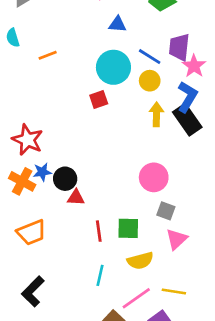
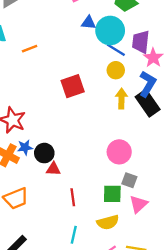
cyan circle: (113, 67) -> (110, 30), moved
red square: (99, 99) -> (73, 86), size x1.5
green square: (128, 228) -> (112, 194), moved

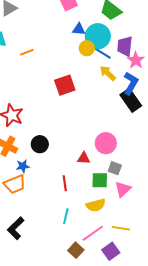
yellow circle: (116, 70) -> (87, 48), moved
yellow arrow: (121, 99) -> (108, 73), moved, turned -48
blue star: (25, 147) -> (23, 166), moved
red triangle: (53, 169) -> (84, 158), moved

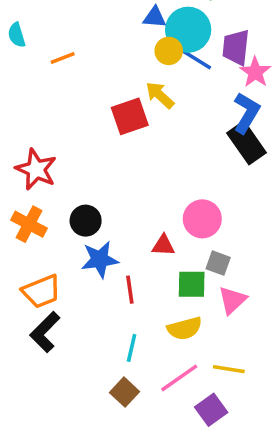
yellow arrow: (108, 73) -> (160, 95), moved
blue star: (23, 166) -> (100, 260), moved, size x1.5
black L-shape: (16, 228) -> (45, 332), moved
brown square: (76, 250) -> (124, 392), moved

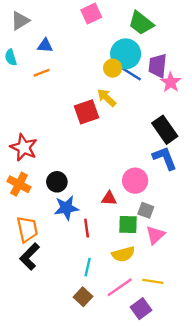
blue triangle: (155, 17) -> (45, 46), moved
blue L-shape: (246, 113) -> (165, 158), moved, turned -52
orange trapezoid: (41, 291) -> (27, 229), turned -80

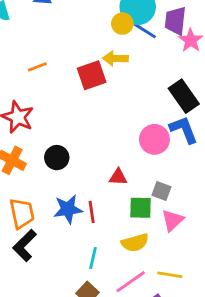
orange line: (41, 73) -> (37, 67), moved
yellow arrow: (107, 98) -> (115, 58), turned -42
pink circle: (135, 181) -> (154, 139), moved
blue star: (66, 208) -> (68, 209), moved

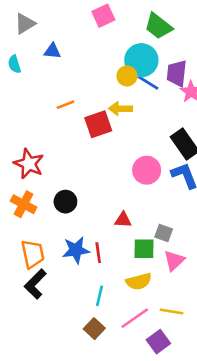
orange line: (37, 67) -> (65, 105), moved
pink circle: (154, 139) -> (147, 170), moved

